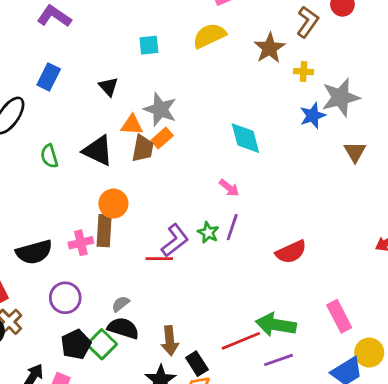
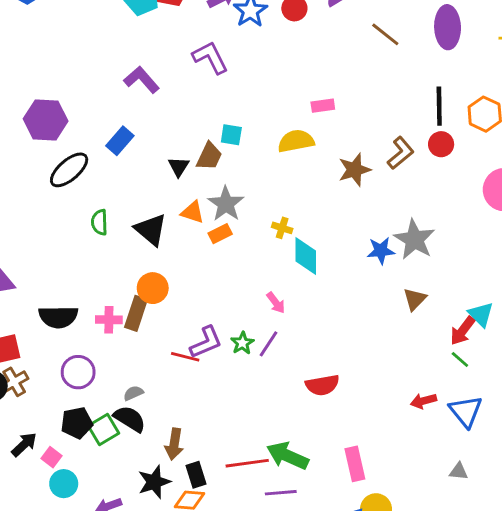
yellow cross: (304, 72) -> (282, 228), moved
gray star: (341, 97) -> (414, 239), turned 30
brown trapezoid: (143, 148) -> (209, 156), moved

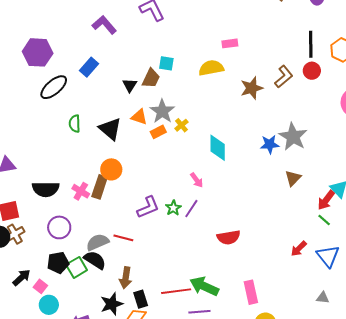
yellow cross: (282, 228) -> (181, 125), moved, turned 32
pink cross: (109, 320) -> (81, 191), turned 30
red line: (185, 357) -> (123, 238), moved
gray semicircle: (133, 393) -> (97, 242), size x1.6
red arrow: (423, 401) -> (299, 249), turned -30

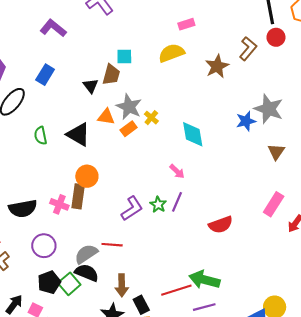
pink rectangle: (251, 292) -> (274, 204), moved, turned 55

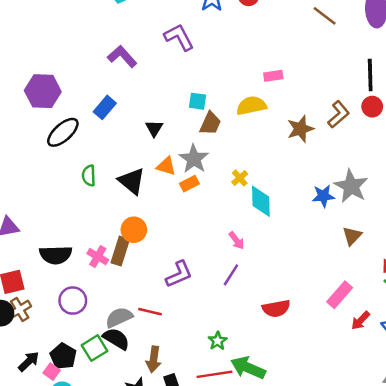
brown trapezoid: (111, 75) -> (210, 123), moved
yellow cross: (151, 118) -> (240, 178), moved
green star: (158, 205) -> (218, 341), moved
black pentagon: (49, 282) -> (63, 356), moved, turned -30

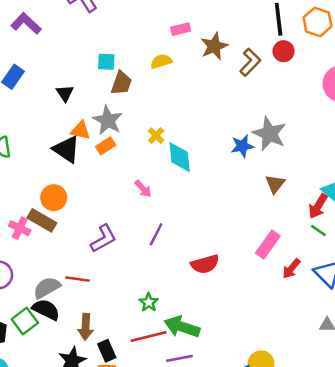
yellow semicircle: (251, 106) -> (161, 61), size x0.7
brown star: (300, 129) -> (214, 46), moved
black triangle: (132, 181) -> (66, 149), moved
pink arrow: (237, 240) -> (143, 189), moved
brown rectangle: (120, 251) -> (42, 220), turned -72

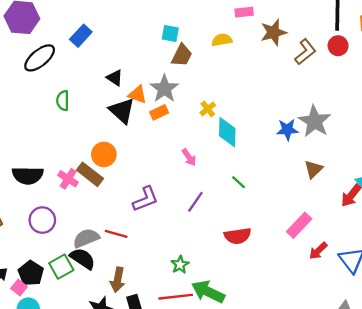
black triangle: (65, 93) -> (115, 78), moved, turned -30
green line: (318, 231) -> (239, 182), moved

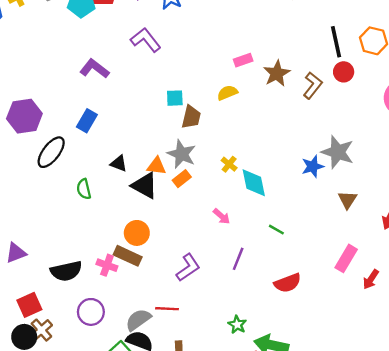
black triangle: (115, 78) -> (119, 164), moved

